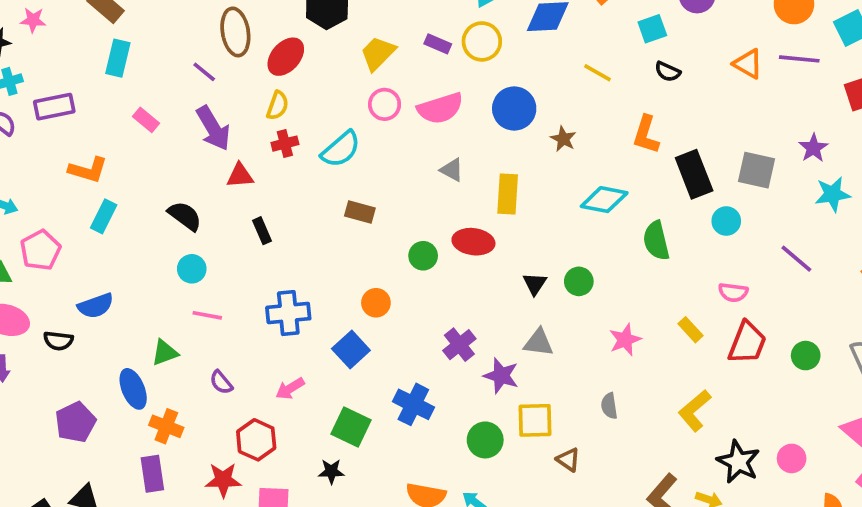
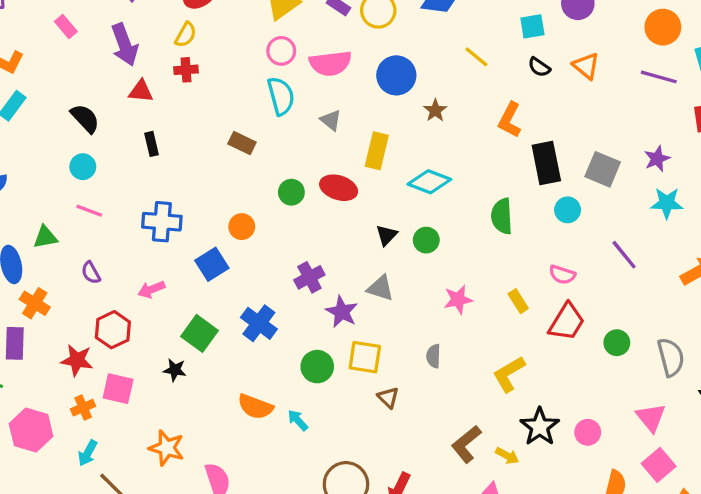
orange triangle: (748, 64) -> (586, 66), moved
cyan semicircle: (341, 149) -> (281, 96), moved, turned -75
cyan diamond: (604, 200) -> (429, 182), moved

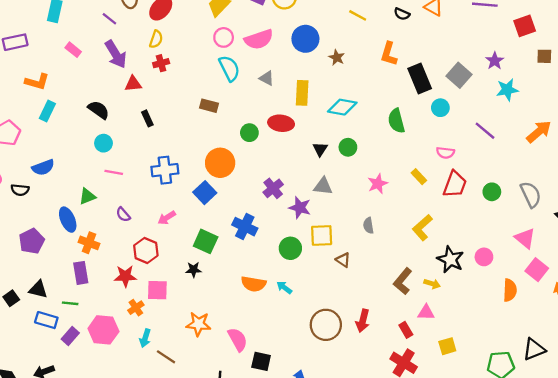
gray square: (603, 169) -> (459, 75), turned 30
orange circle: (242, 227) -> (220, 163), size x1.6

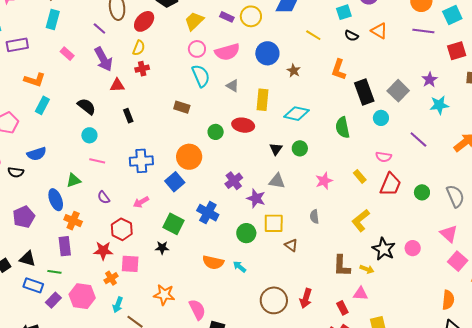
brown L-shape: (403, 281) -> (342, 266), turned -40
orange semicircle: (510, 290) -> (448, 300), moved

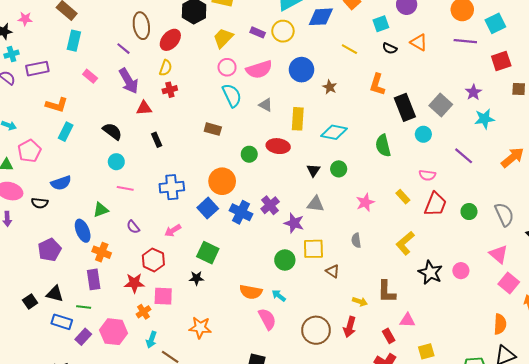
blue cross: (208, 213) -> (241, 212), moved
yellow arrow: (367, 269) -> (360, 302), moved
pink semicircle: (197, 310) -> (267, 319), moved

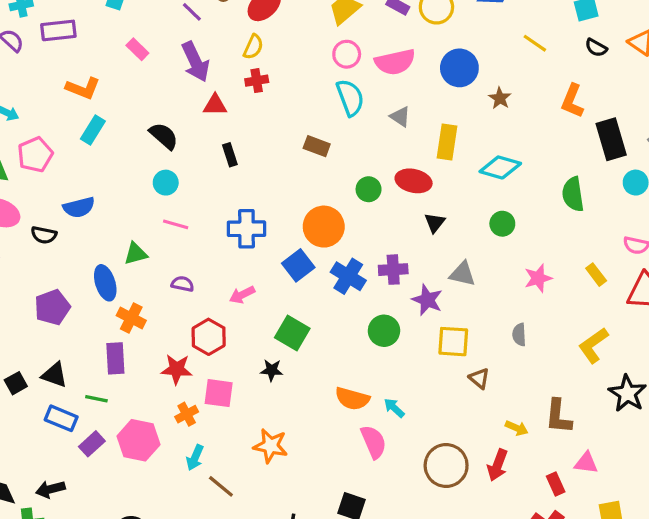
black triangle: (313, 170) -> (435, 223), moved
purple cross: (270, 205) -> (393, 270), turned 30
purple semicircle: (133, 227) -> (183, 284), turned 136
green circle: (285, 260) -> (384, 331), moved

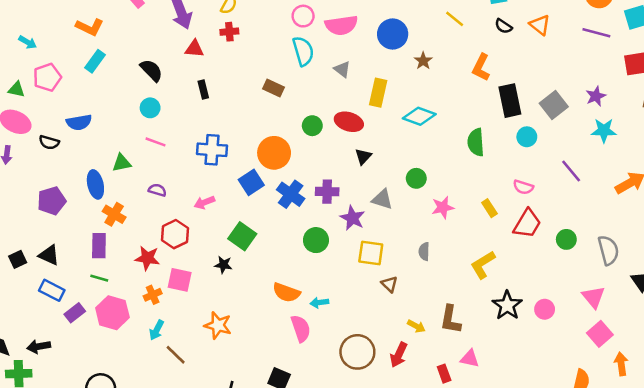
green circle: (502, 224) -> (416, 178), moved
green line: (96, 399) -> (99, 278), moved
cyan arrow: (394, 408) -> (319, 303), turned -54

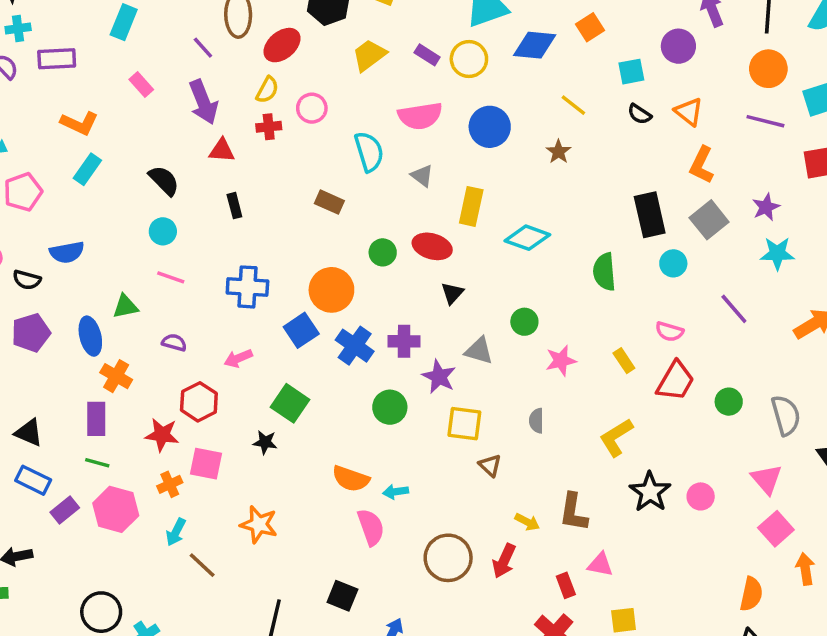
pink circle: (303, 16) -> (312, 108), moved
brown star: (423, 61) -> (558, 152), moved
orange L-shape: (481, 67) -> (702, 165), moved
purple pentagon: (52, 201) -> (31, 333), moved

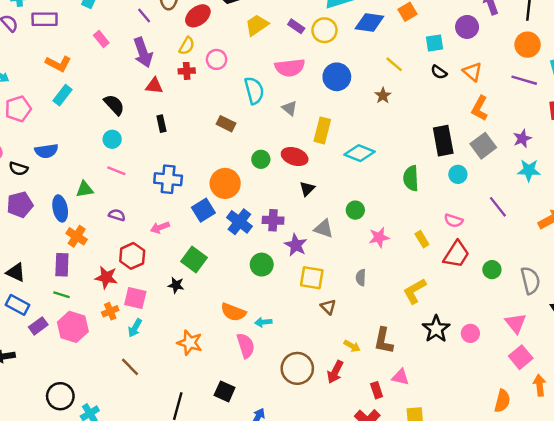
orange star: (259, 524) -> (190, 343), moved
cyan arrow: (176, 532) -> (135, 328), moved

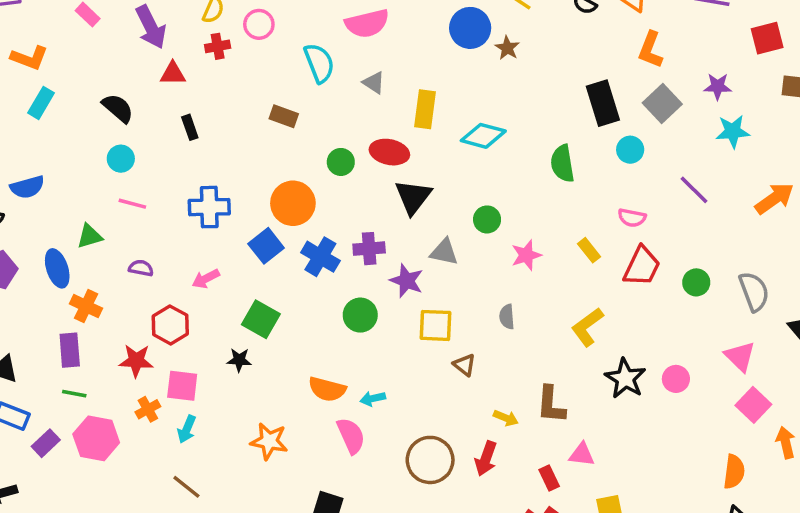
blue circle: (337, 77) -> (470, 28), moved
purple star: (522, 139) -> (718, 86), turned 30
black triangle: (307, 189) -> (413, 197), size x1.6

